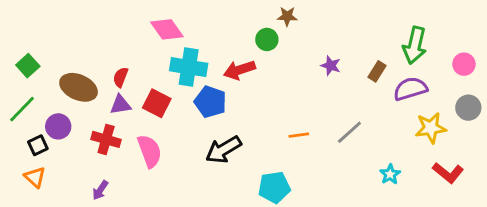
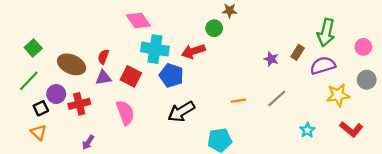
purple star: (331, 66) -> (271, 59), moved
red cross: (106, 139) -> (79, 104), moved, turned -30

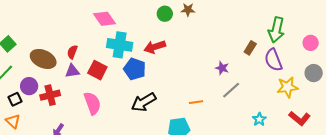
green circle: (214, 28) -> (165, 14), moved
purple star: (271, 59) -> (222, 68), moved
purple semicircle: (323, 66) -> (273, 60), turned -95
orange line: (238, 101) -> (196, 102), moved

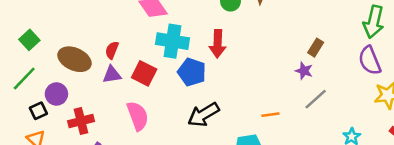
red arrow: (155, 47) -> (218, 44), turned -70
brown rectangle: (250, 48) -> (316, 48), moved
red cross: (50, 95) -> (81, 121), moved

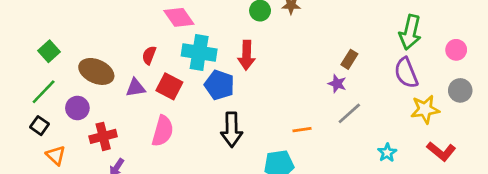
red semicircle: (112, 50) -> (149, 55), moved
black square: (38, 111) -> (40, 126), moved, turned -30
black arrow: (203, 115) -> (232, 130), turned -60
pink semicircle: (138, 116) -> (163, 131), turned 36

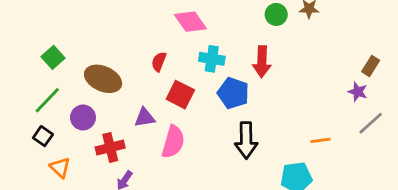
cyan cross: (199, 53) -> (212, 59), size x0.7
purple triangle: (136, 88) -> (145, 117), moved

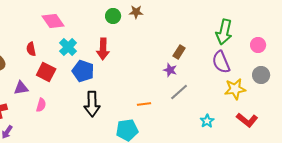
cyan cross: (212, 59) -> (68, 47), turned 36
red semicircle: (159, 62) -> (31, 49), turned -32
pink semicircle: (173, 142) -> (41, 105), size x0.6

